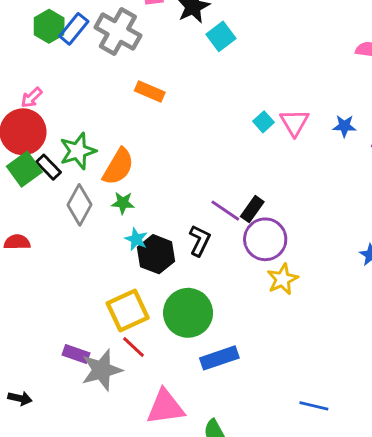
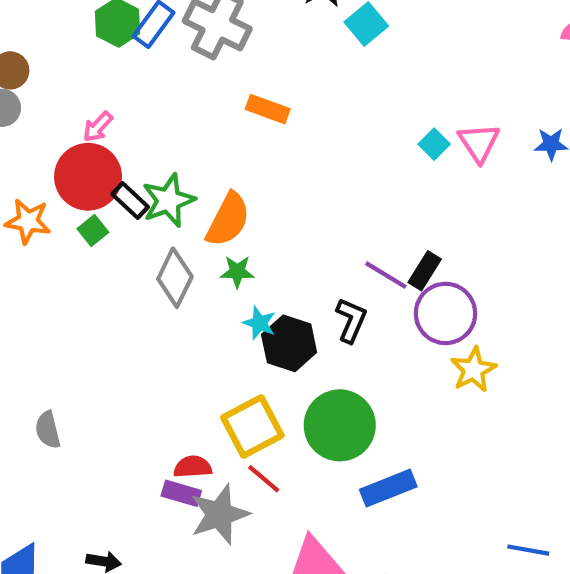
black rectangle: (48, 167) -> (130, 200), moved
green square: (24, 169) -> (93, 230), size x0.6
red semicircle: (17, 242) -> (193, 467), moved

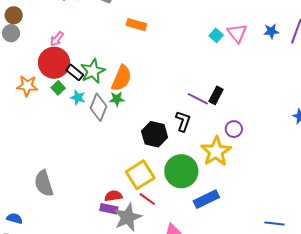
green star: (237, 272) -> (117, 99), moved
purple circle: (445, 313) -> (234, 129), moved, size x0.6
cyan star: (259, 323) -> (78, 98), moved
yellow star: (473, 370) -> (216, 151), moved, size x1.4
gray semicircle: (48, 430) -> (44, 183), size x1.5

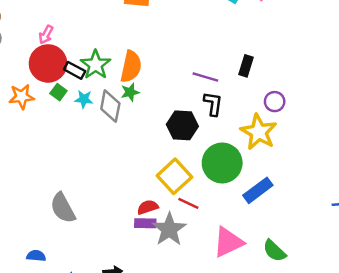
purple line: (198, 99) -> (205, 77), moved

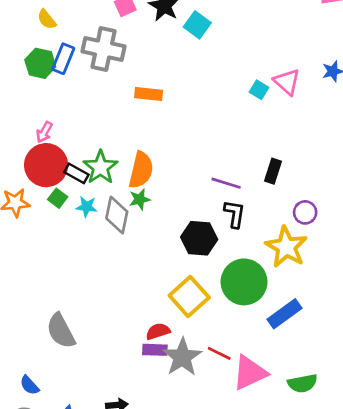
red line: (188, 203) -> (219, 353), moved
green semicircle: (274, 251) -> (302, 383), turned -55
blue semicircle: (36, 256) -> (29, 385), turned -138

